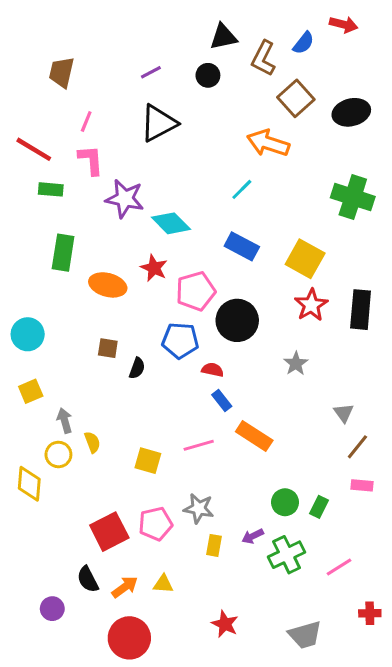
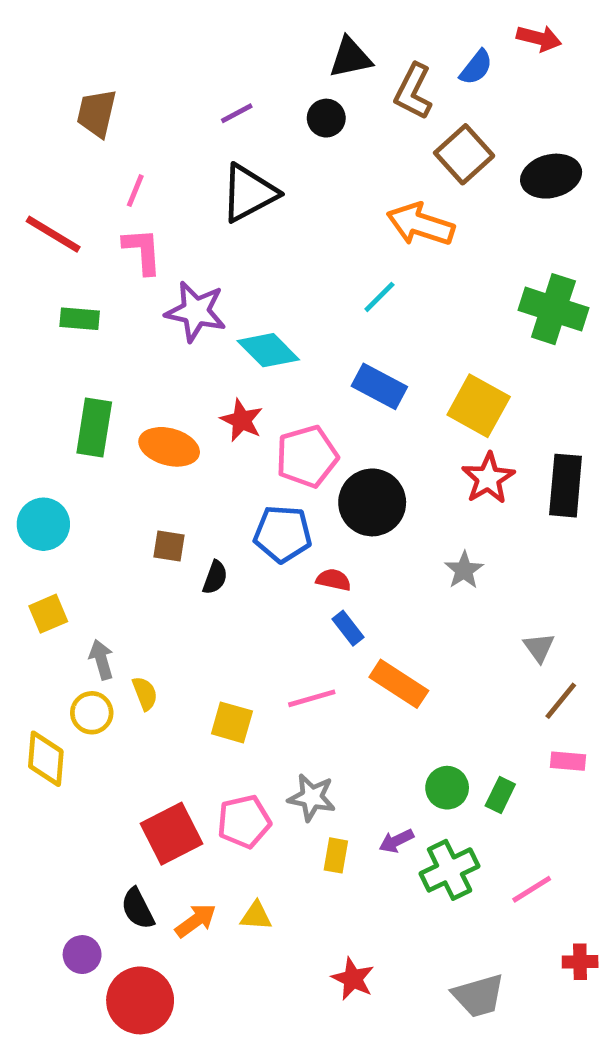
green rectangle: (51, 189) -> (80, 319), moved
green rectangle: (63, 253) -> (94, 428), moved
red circle: (129, 638) -> (140, 1000), moved

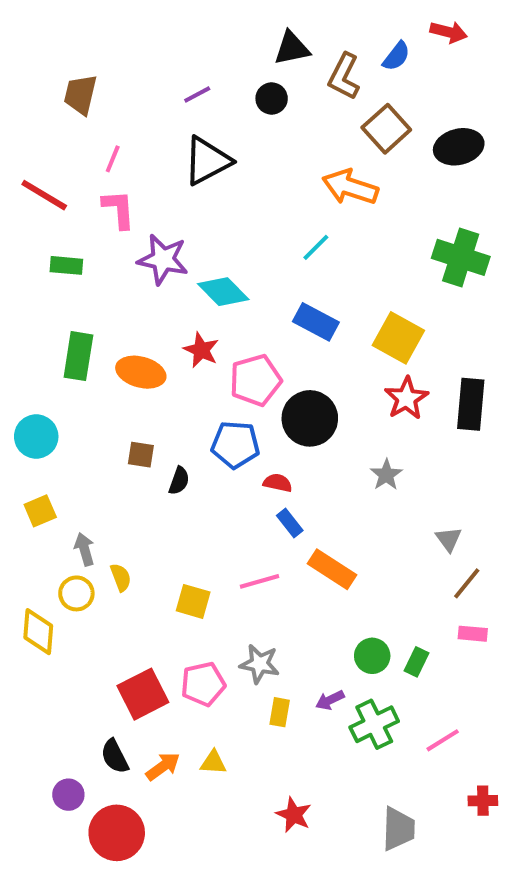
gray trapezoid: (479, 996) -> (398, 829), turned -72

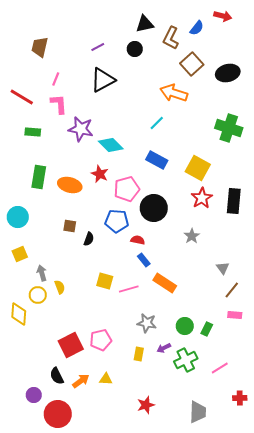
yellow square: (193, 601) -> (105, 281), moved
gray star: (260, 664) -> (147, 323), moved
red star: (294, 815) -> (146, 405), turned 30

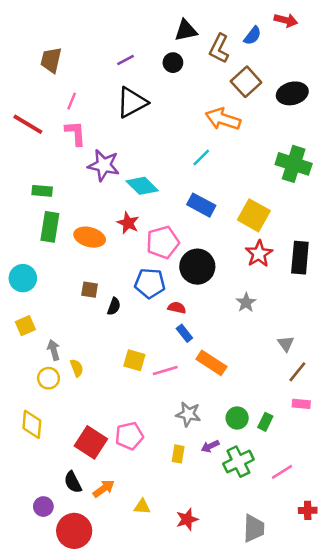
green rectangle: (33, 132) -> (42, 191), moved
yellow diamond: (19, 314) -> (32, 424), moved
red square: (71, 345) -> (91, 442), turned -30
yellow triangle: (106, 379) -> (142, 507), moved

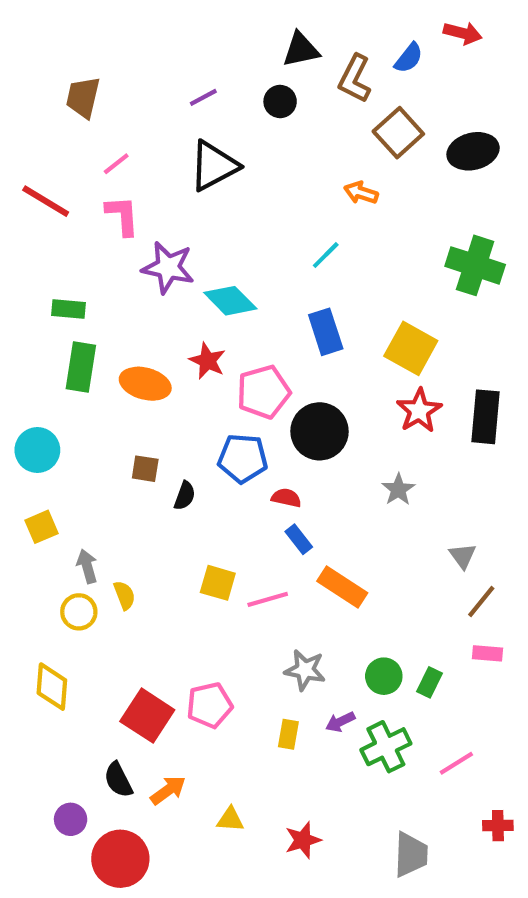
pink line: (72, 101) -> (116, 164), turned 30
orange arrow: (223, 119) -> (361, 193), size x0.6
blue rectangle: (201, 205) -> (326, 332), turned 44

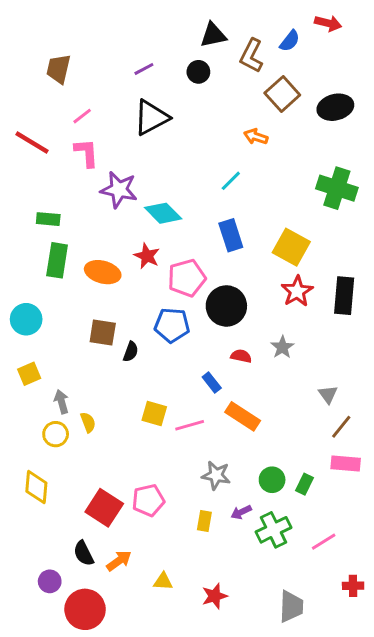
brown square: (145, 469) -> (103, 332), size x1.4
red semicircle: (286, 498) -> (241, 356), moved
pink rectangle: (488, 653) -> (346, 464), size x1.4

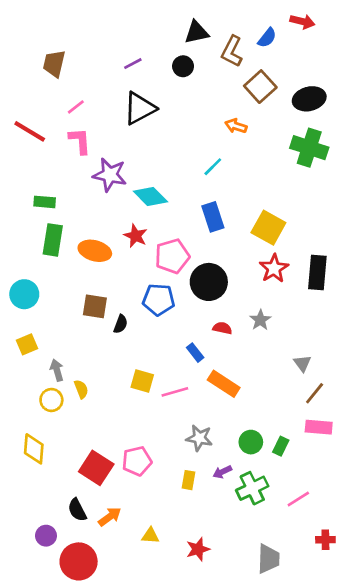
green cross: (337, 188) -> (309, 148), moved

